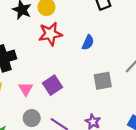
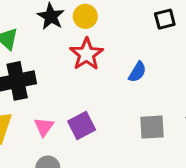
red star: (50, 34) -> (87, 54), turned -30

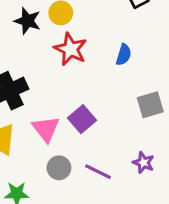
pink triangle: (44, 127) -> (46, 129), size x1.4

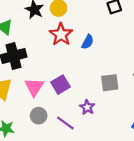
blue semicircle: (124, 55) -> (88, 42), moved
purple star: (144, 163) -> (87, 107), moved

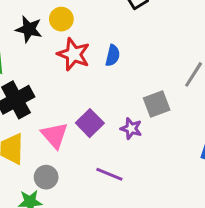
purple star: (87, 107) -> (131, 129), moved
gray circle: (39, 116) -> (46, 177), moved

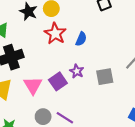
purple star: (131, 129) -> (77, 71), moved
gray circle: (46, 177) -> (43, 117), moved

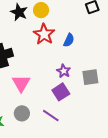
purple square: (58, 81) -> (61, 92), moved
gray circle: (43, 117) -> (22, 113), moved

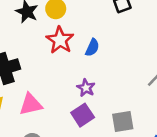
gray square: (90, 77) -> (123, 121), moved
pink triangle: (21, 83) -> (31, 104), turned 48

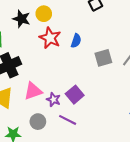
purple star: (86, 88) -> (53, 100), moved
gray square: (123, 121) -> (103, 58), moved

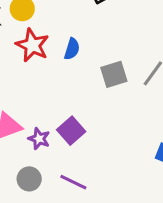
purple line: (68, 120) -> (73, 182), moved
gray circle: (38, 122) -> (29, 179), moved

